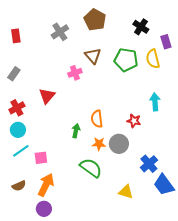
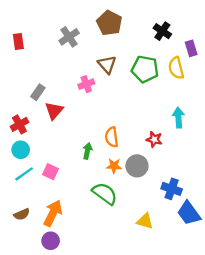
gray rectangle: (14, 74) -> (38, 92), moved
pink square: (41, 158) -> (51, 172), moved, turned 32
blue cross: (149, 164) -> (172, 189), turned -30

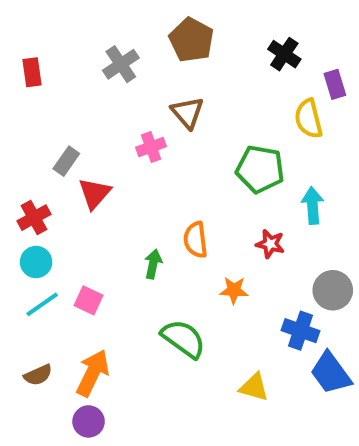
green pentagon: (145, 69) -> (260, 169), moved
orange star: (114, 166) -> (234, 290), moved
gray circle: (137, 166) -> (333, 290), moved

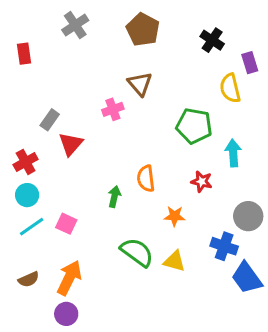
gray cross: (121, 64) -> (75, 25), moved
yellow triangle: (254, 387) -> (175, 261), moved

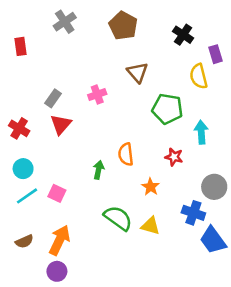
brown triangle: (140, 84) -> (138, 72), moved
gray rectangle: (50, 120) -> (53, 98), moved
red cross: (26, 162) -> (19, 128), moved, turned -30
orange star: (175, 216) -> (151, 187), turned 30

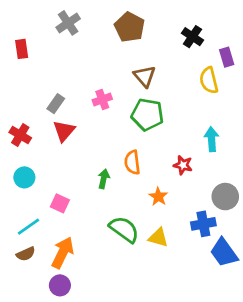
green pentagon: (167, 109) -> (147, 115), moved
cyan line: (27, 196) -> (28, 227), moved
blue cross: (193, 213) -> (203, 224), turned -30

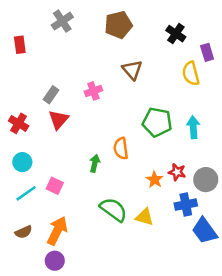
brown pentagon: (130, 27) -> (118, 25), turned 30
green pentagon: (147, 115) -> (157, 122), moved
red star: (183, 165) -> (177, 172), moved
orange star: (158, 197) -> (155, 180), moved
cyan line: (28, 227) -> (26, 193), moved

